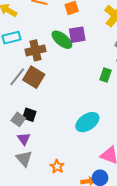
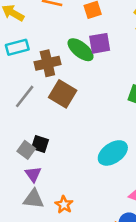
brown square: (34, 77) -> (63, 94), moved
gray triangle: (24, 159) -> (34, 199), turned -42
orange star: (57, 166) -> (64, 205), moved

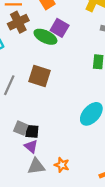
purple square: (100, 43) -> (60, 28), turned -36
brown cross: (47, 63) -> (18, 22), moved
black square: (40, 144) -> (32, 131), moved

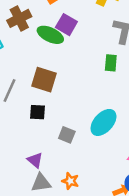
gray square: (21, 128) -> (67, 135), moved
black square: (32, 131) -> (37, 112), moved

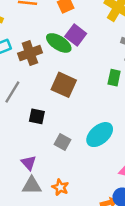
brown cross: (19, 18) -> (30, 53), moved
brown square: (44, 80) -> (64, 85), moved

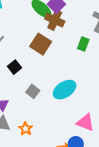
brown cross: (30, 53) -> (55, 20), moved, turned 36
black square: (37, 116) -> (15, 67), turned 32

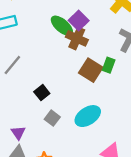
brown square: (41, 44) -> (91, 70), moved
black square: (15, 67) -> (42, 93), moved

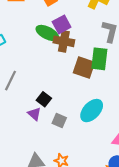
purple square: (79, 21) -> (62, 24), turned 30
green rectangle: (109, 65) -> (99, 59), size x1.5
purple triangle: (18, 133) -> (34, 114), moved

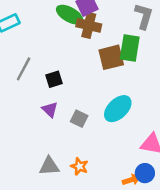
brown square: (84, 67) -> (111, 57), turned -35
black square: (44, 99) -> (54, 79), moved, turned 32

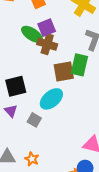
black square: (54, 79) -> (16, 86), size x1.5
cyan ellipse: (118, 109) -> (51, 99), moved

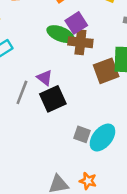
cyan ellipse: (51, 99) -> (102, 137), moved
purple triangle: (11, 111) -> (45, 78), moved

